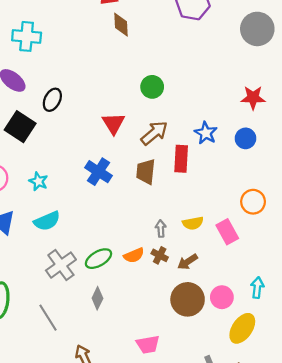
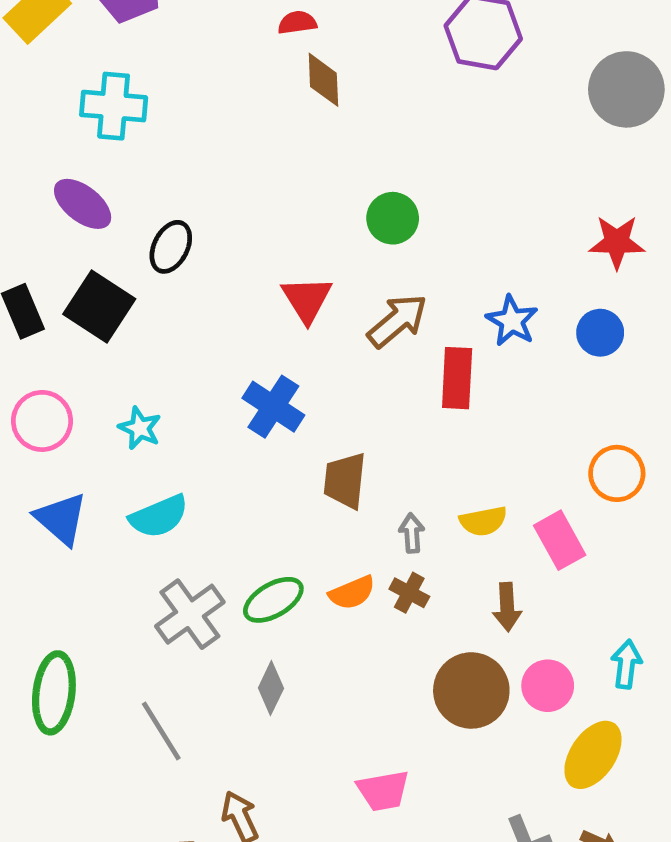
brown trapezoid: (146, 172) -> (345, 481), moved
brown arrow: (188, 262) -> (507, 607), moved, turned -60

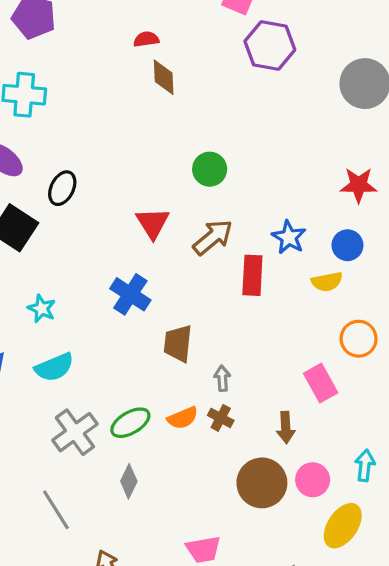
yellow semicircle: (483, 521) -> (327, 282), moved

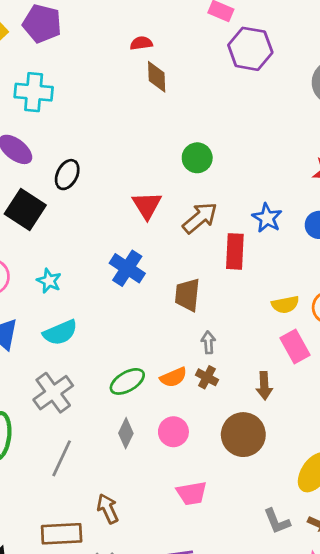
yellow semicircle: (327, 282) -> (285, 305), moved
brown trapezoid: (178, 343) -> (187, 295), moved
gray cross: (75, 432) -> (53, 393), moved
pink circle: (313, 480) -> (173, 432), moved
gray line: (56, 510) -> (62, 458), turned 57

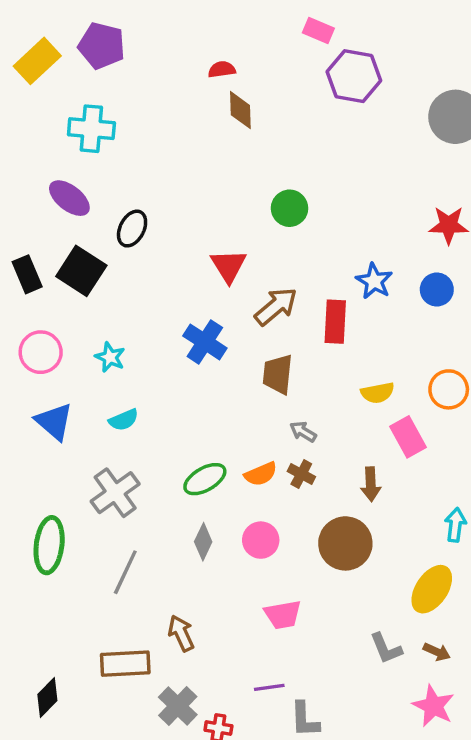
brown arrow: (200, 218) -> (276, 306), moved
yellow semicircle: (285, 305) -> (378, 393), moved
cyan semicircle: (60, 333) -> (124, 420), size x0.7
gray arrow: (208, 342) -> (303, 432), turned -55

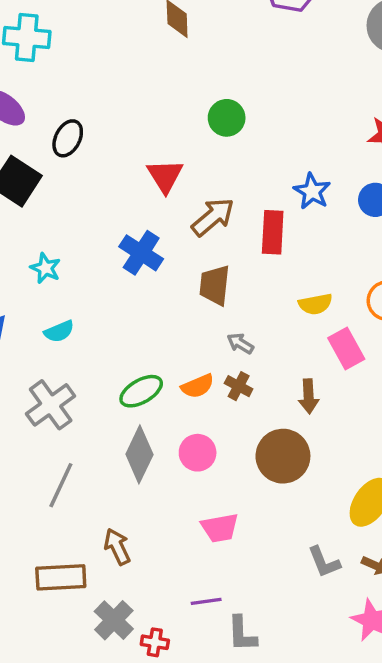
gray diamond: (203, 542) -> (139, 454), size x1.5

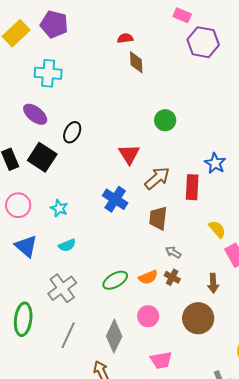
yellow semicircle: (315, 304) -> (217, 229), turned -120
gray diamond: (139, 454) -> (114, 336), moved

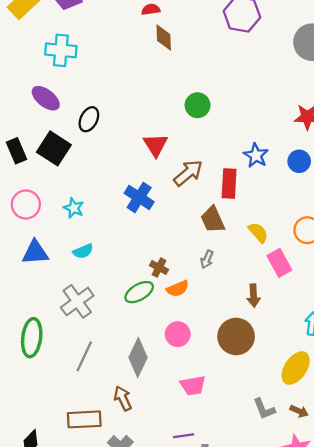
brown trapezoid: (158, 218) -> (213, 220), moved, turned -30
blue triangle: (26, 246) -> (35, 252), turned -45
gray arrow: (173, 252) -> (207, 259), turned -98
brown cross: (172, 277) -> (159, 268), moved

